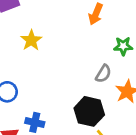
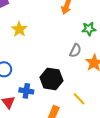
black hexagon: (89, 111) -> (51, 79), moved

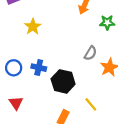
green star: (89, 29) -> (107, 23), moved
blue cross: (26, 91) -> (39, 68), moved

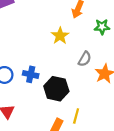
yellow star: (33, 27) -> (60, 36), moved
yellow line: (91, 104) -> (76, 116), moved, turned 56

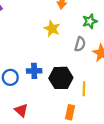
green star: (102, 27) -> (90, 21), moved
yellow line: (76, 116) -> (84, 89), moved

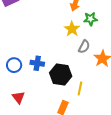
green star: (90, 21) -> (90, 19), moved
yellow star: (52, 29) -> (72, 29), moved

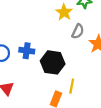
yellow line: (80, 88) -> (72, 86), moved

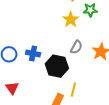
gray semicircle: (78, 31) -> (76, 47), moved

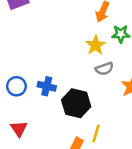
gray semicircle: (76, 47) -> (104, 69), moved, turned 40

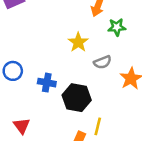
yellow star: (96, 45) -> (78, 42), moved
blue circle: (16, 86) -> (13, 71), moved

